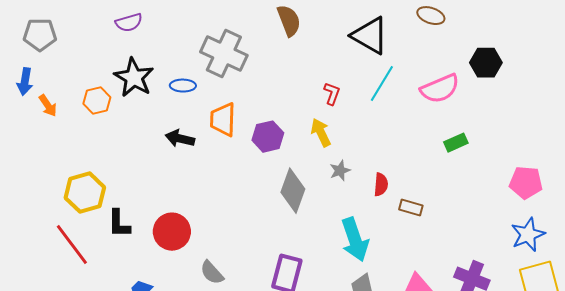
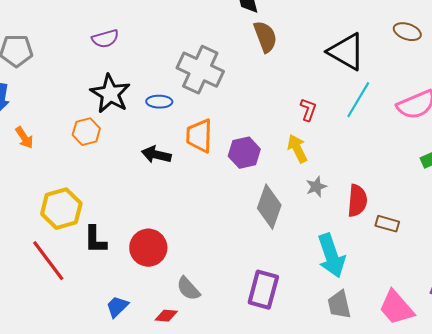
orange hexagon: (97, 101) -> (86, 132), moved
orange arrow: (48, 106) -> (24, 138), moved
red semicircle: (381, 185) -> (357, 201), size x1.4

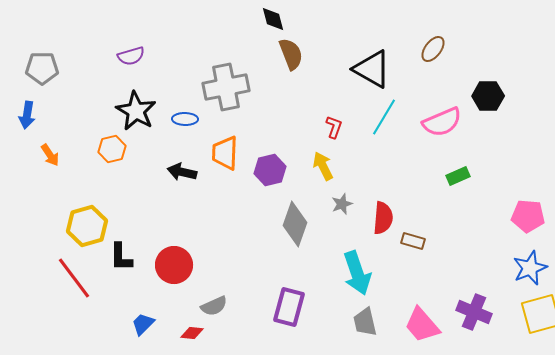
brown ellipse: (407, 32) -> (433, 49), turned -72
gray cross: (200, 70) -> (226, 87), turned -36
gray semicircle: (188, 289) -> (214, 306), turned -72

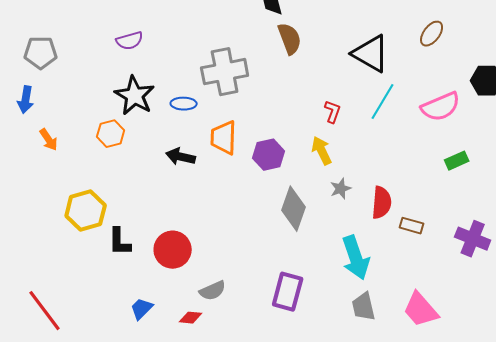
red line: (74, 278) -> (45, 311), moved
purple cross: (474, 312) -> (473, 239), moved

